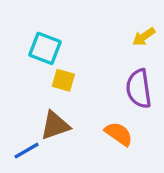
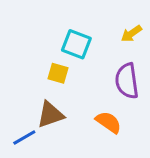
cyan square: (45, 48) -> (76, 44), moved

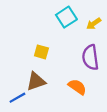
cyan square: (76, 44) -> (66, 17), moved, turned 36

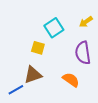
cyan square: (66, 17) -> (54, 28), moved

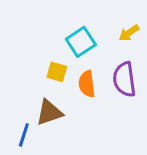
orange semicircle: (71, 80) -> (87, 84), moved, turned -132
blue line: (16, 90) -> (24, 135), turned -42

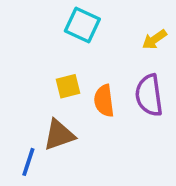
cyan square: (81, 42) -> (82, 25), moved, turned -32
yellow square: (57, 72) -> (68, 86), turned -30

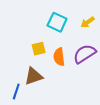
cyan square: (82, 25) -> (57, 22), moved
purple semicircle: (149, 95) -> (85, 54), turned 65

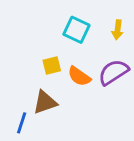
yellow arrow: (88, 22) -> (118, 30), turned -48
orange semicircle: (59, 57) -> (79, 76), turned -48

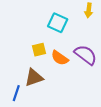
yellow arrow: (118, 30) -> (89, 10), moved
purple semicircle: (113, 72) -> (86, 55), turned 70

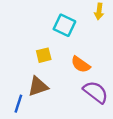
purple semicircle: (86, 55) -> (96, 92), moved
orange semicircle: (60, 58) -> (81, 64), moved

